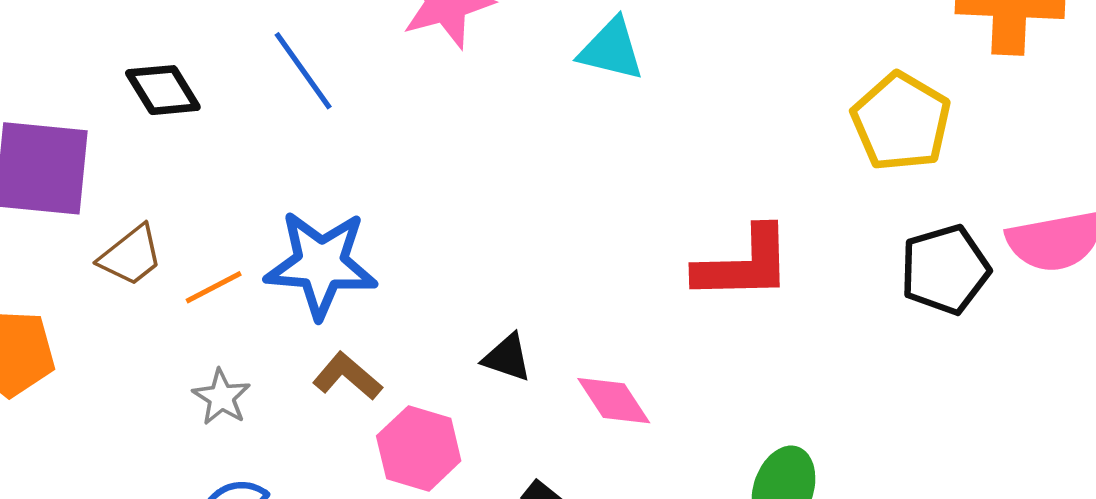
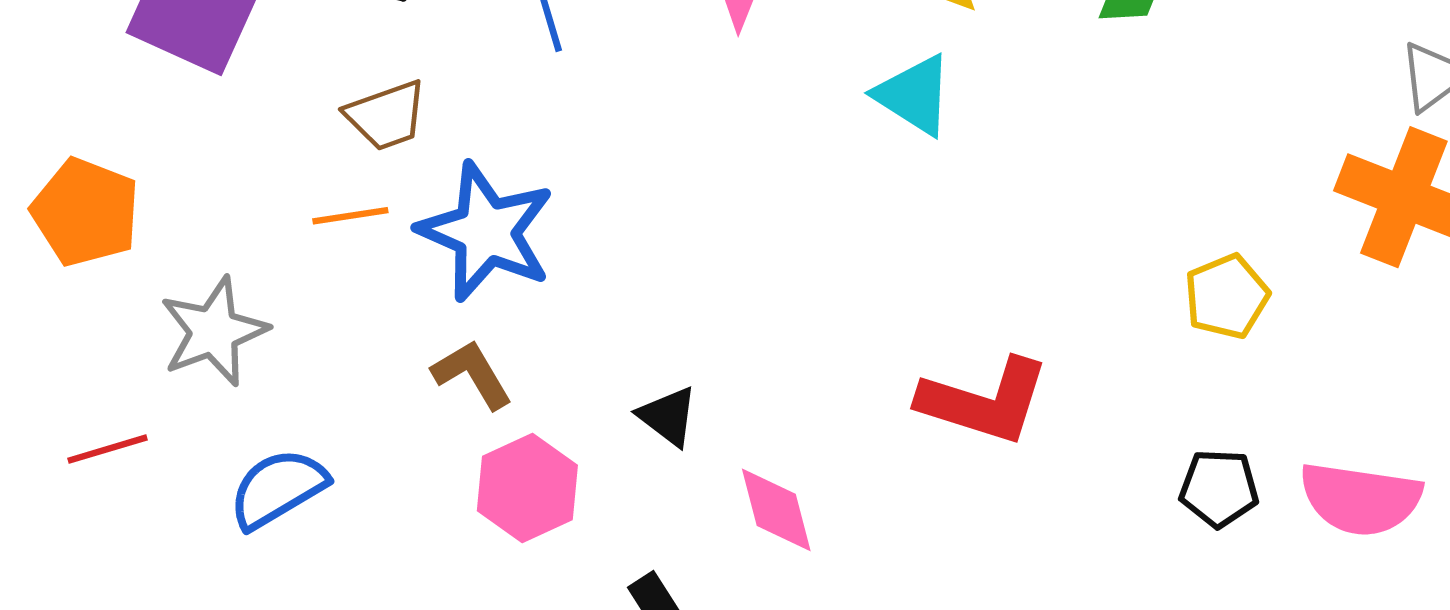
yellow pentagon: (901, 122) -> (1227, 296), size x0.7
brown trapezoid: (131, 256) -> (386, 116), moved
black pentagon: (945, 270) -> (1219, 488), size x0.7
gray star: (221, 397) -> (214, 331), moved, size x1.5

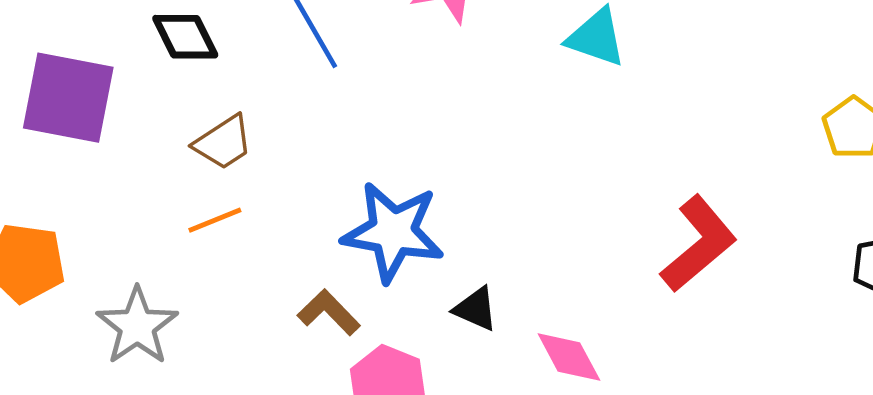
blue star: (486, 232) -> (393, 232), moved
red L-shape: (984, 401) -> (699, 244), turned -44

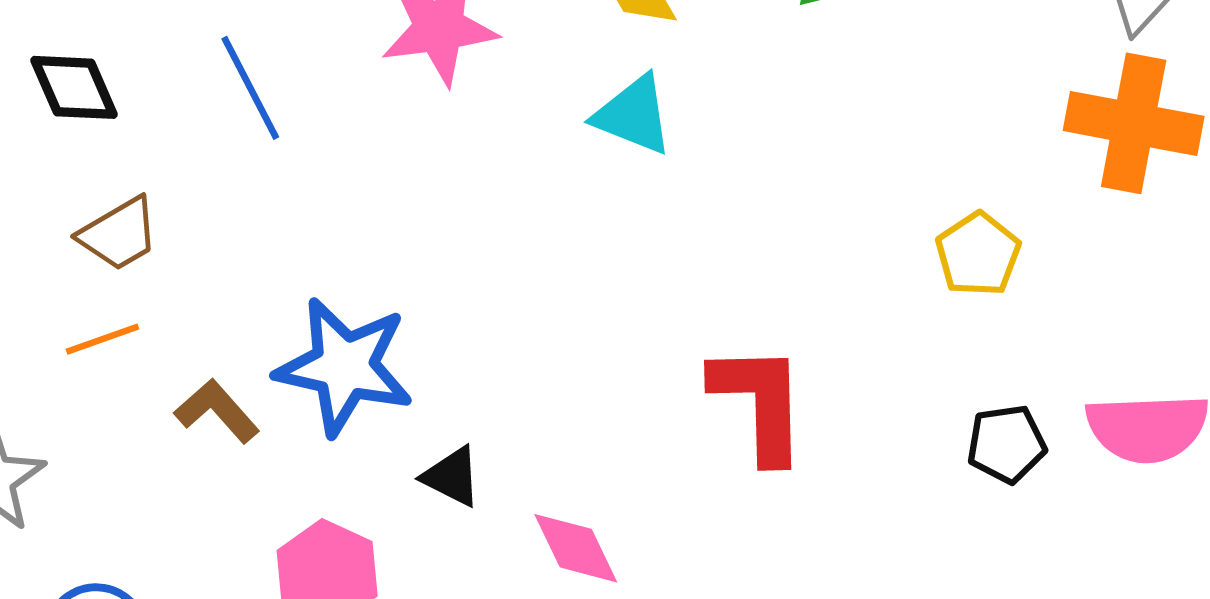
red L-shape: (699, 244) -> (759, 402), turned -54
brown L-shape: (329, 312) -> (217, 411), moved

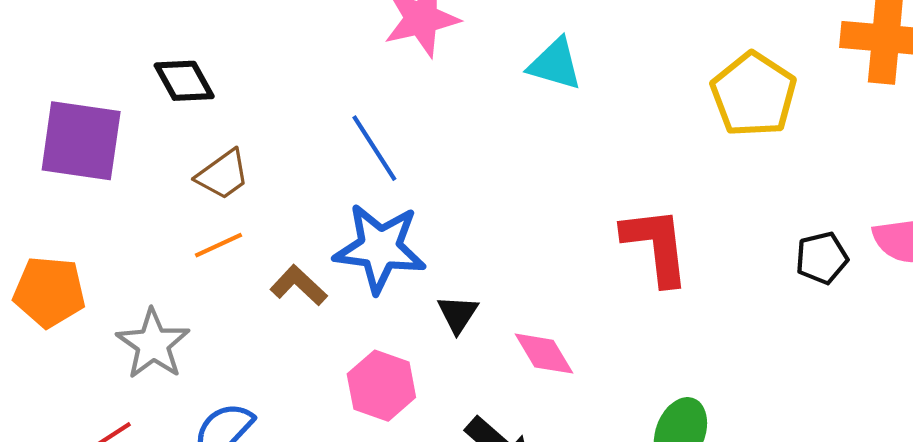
blue line: (250, 88) -> (374, 148), moved
yellow pentagon: (978, 254) -> (753, 94), moved, size x1.5
black triangle: (452, 477) -> (458, 314), turned 42

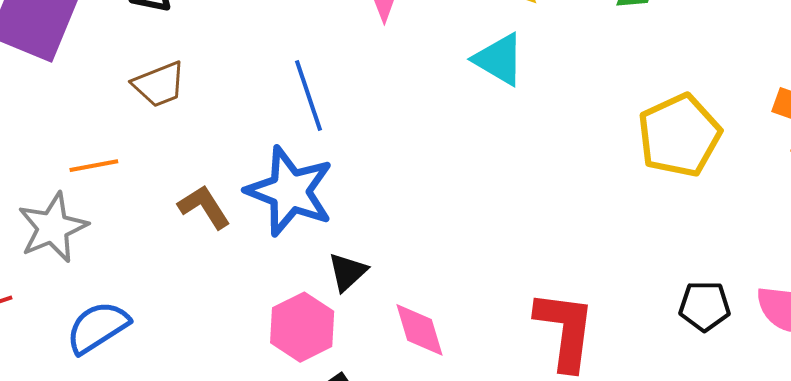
orange line: (219, 245) -> (94, 166), moved
red L-shape: (656, 246) -> (565, 330), moved
pink hexagon: (381, 386) -> (302, 327), moved

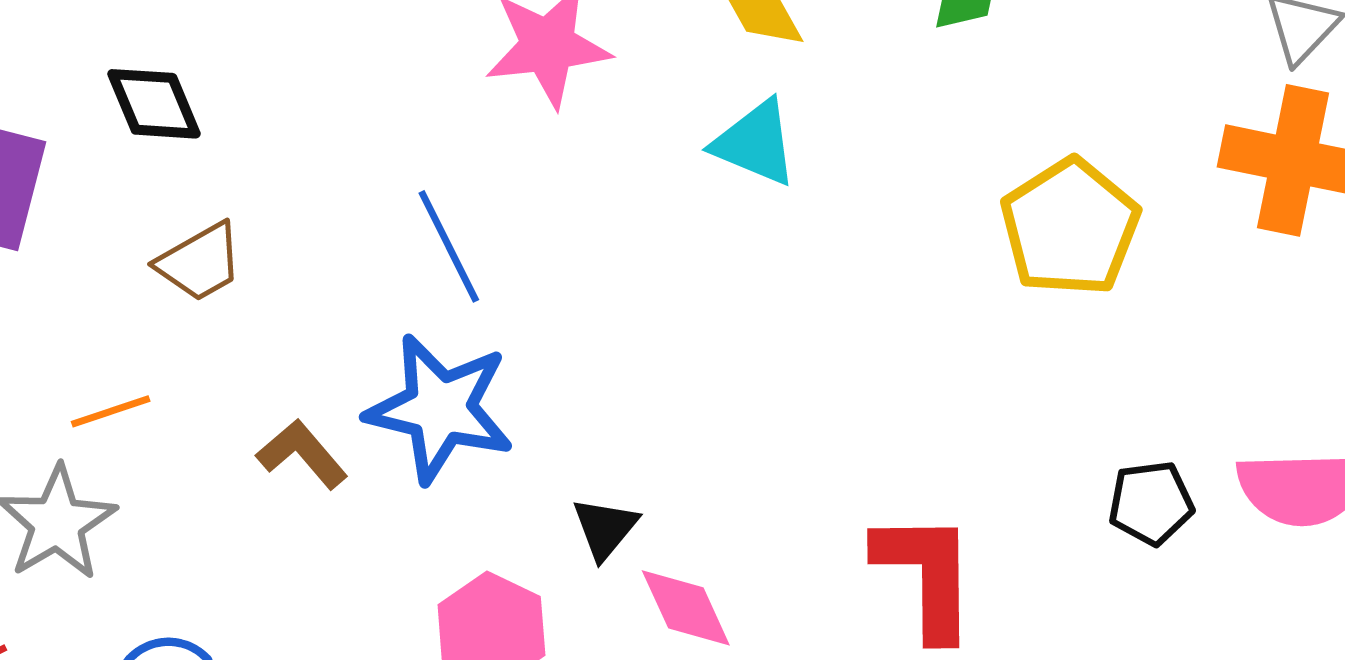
black triangle: (347, 272) -> (605, 528), moved

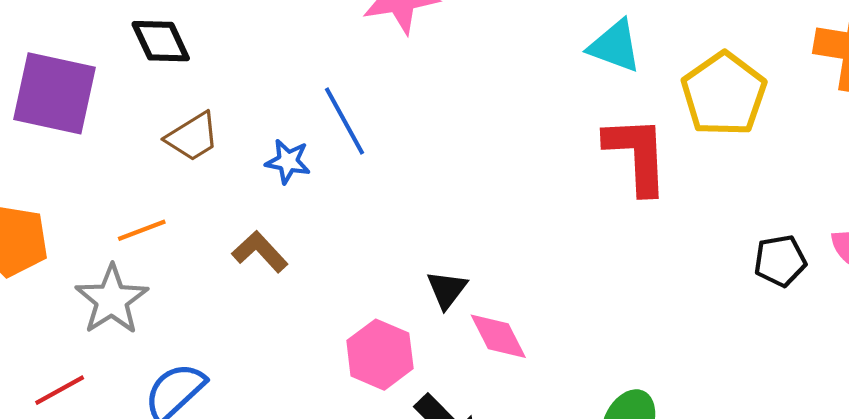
cyan triangle: (755, 143) -> (615, 46), moved
blue star: (440, 409) -> (288, 161), moved, size x0.5
red L-shape: (926, 575) -> (637, 155), moved

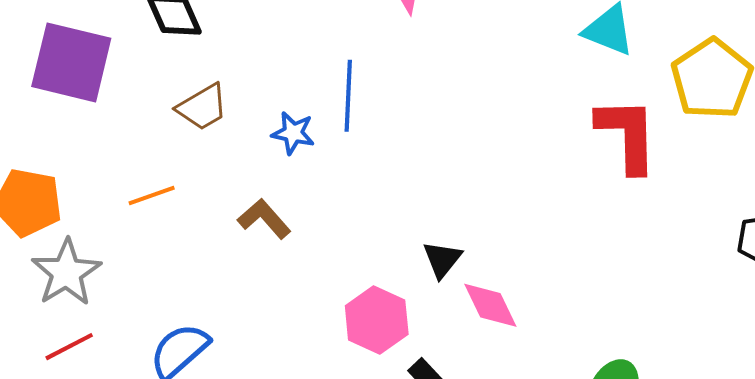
blue line: (344, 121) -> (348, 96), turned 30
gray star: (112, 300) -> (66, 273), moved

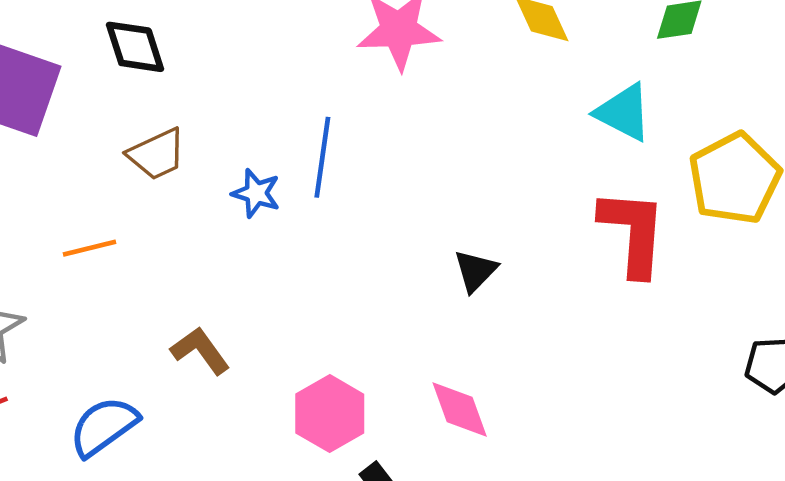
brown L-shape: (264, 219) -> (200, 351), moved
black triangle: (442, 259) -> (475, 271), moved

